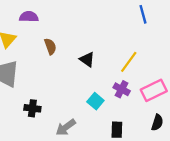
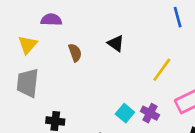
black triangle: (87, 60) -> (116, 43), moved
purple cross: (122, 89) -> (150, 113), moved

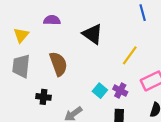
purple semicircle: (51, 20) -> (52, 20), moved
black triangle: (116, 43) -> (93, 34), size x1.5
brown semicircle: (75, 53) -> (58, 64), moved, size x1.6

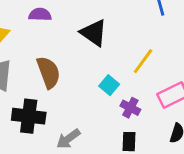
cyan square: (100, 91) -> (109, 85), moved
black cross: (43, 97) -> (29, 116), size x1.6

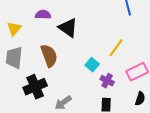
black triangle: (94, 33) -> (68, 28), moved
black cross: (29, 116) -> (35, 87), turned -30

